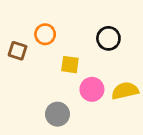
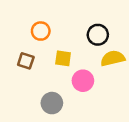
brown square: (18, 51) -> (26, 61), moved
yellow semicircle: (125, 91) -> (113, 58), moved

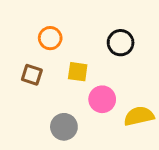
yellow semicircle: (113, 58) -> (139, 116), moved

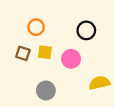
yellow square: (78, 72) -> (45, 52), moved
pink circle: (102, 99) -> (71, 59), moved

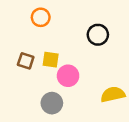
orange circle: (36, 27) -> (41, 17), moved
pink circle: (71, 59) -> (68, 76), moved

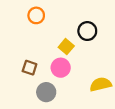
yellow square: (51, 60) -> (66, 47), moved, turned 32
brown square: (26, 61) -> (30, 68), moved

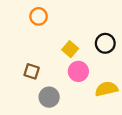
black circle: (87, 31) -> (105, 43), moved
pink circle: (61, 68) -> (78, 71), moved

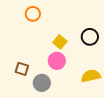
brown square: (32, 71) -> (22, 69), moved
pink circle: (78, 71) -> (57, 61), moved

